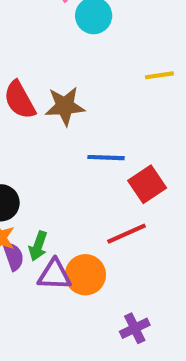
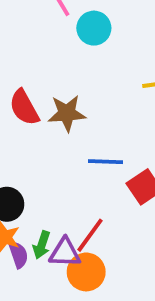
red line: (127, 234) -> (90, 235), moved, turned -30
purple triangle: (55, 275) -> (65, 253), moved

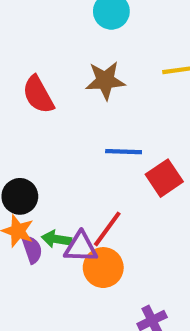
brown star: (67, 113) -> (105, 80), moved
green arrow: (42, 245) -> (56, 239), turned 80

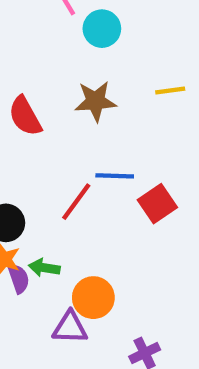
red line: (107, 229) -> (76, 202), moved
purple triangle: (81, 247) -> (70, 327), moved

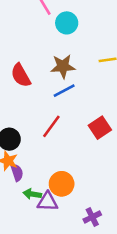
blue line: (115, 176) -> (64, 91), moved, turned -30
green arrow: (44, 268) -> (32, 194), moved

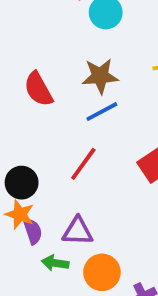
orange circle: (62, 184) -> (102, 272), moved
purple triangle: (48, 202) -> (78, 231), moved

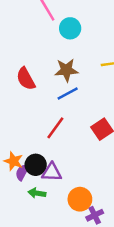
black circle: (22, 183) -> (36, 165), moved
purple semicircle: (33, 231) -> (22, 172), turned -133
orange circle: (102, 272) -> (80, 199), moved

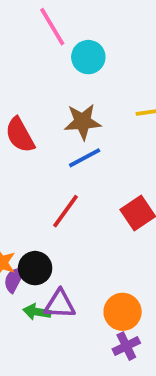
purple triangle: (52, 172) -> (60, 304), moved
orange circle: (80, 199) -> (123, 312), moved

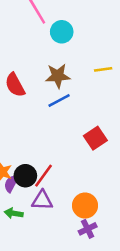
red line: (65, 211) -> (44, 176), moved
green arrow: (37, 312) -> (14, 213), moved

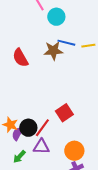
blue line: (59, 101) -> (66, 43), moved, turned 42
red square: (95, 138) -> (64, 113), moved
green arrow: (14, 213) -> (19, 157), turned -56

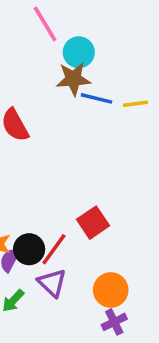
brown star: (53, 51) -> (73, 79), moved
purple triangle: (41, 147) -> (52, 283), turned 42

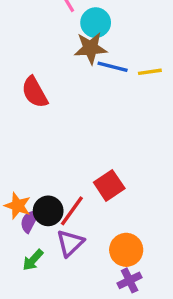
purple triangle: (52, 283) -> (70, 243), turned 32

